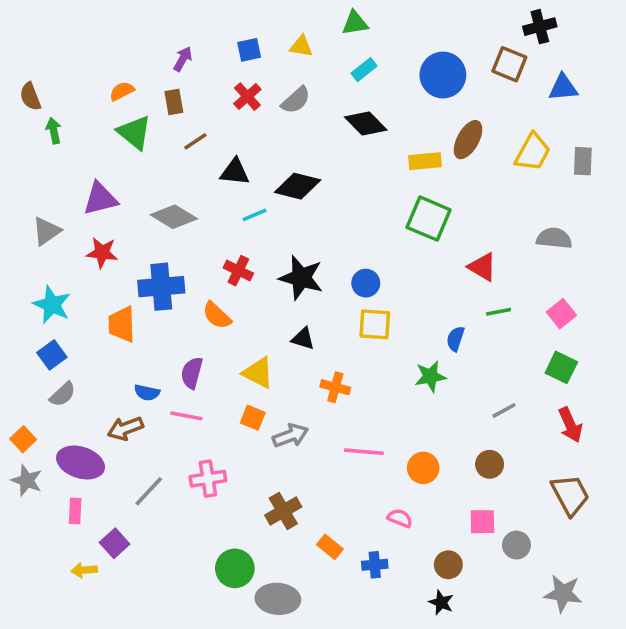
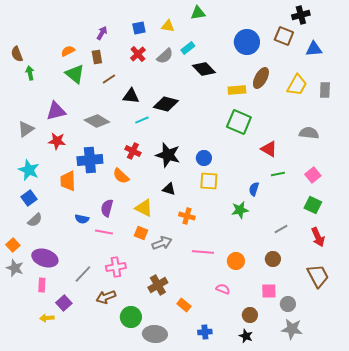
cyan rectangle: (364, 70) -> (188, 48), moved
brown arrow: (125, 428) -> (106, 297), moved
blue cross: (375, 565) -> (205, 332), moved
gray star: (563, 593) -> (292, 329), moved

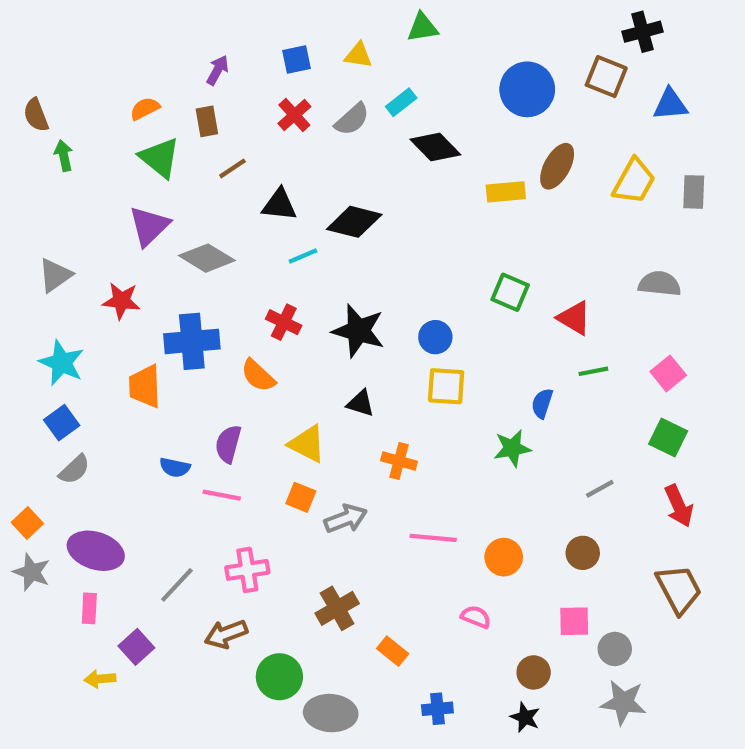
purple triangle: (56, 111) -> (149, 226), moved, turned -30
green square: (239, 122) -> (510, 292), moved, size x0.7

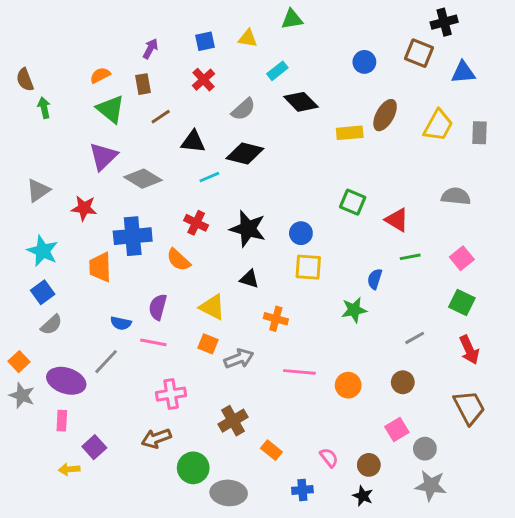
blue circle: (527, 89) -> (364, 62), size x0.6
gray semicircle: (352, 119) -> (243, 109), moved
gray line: (177, 585) -> (106, 362), moved
pink semicircle: (476, 617) -> (329, 458), moved, turned 30
pink square: (574, 621) -> (397, 429), turned -30

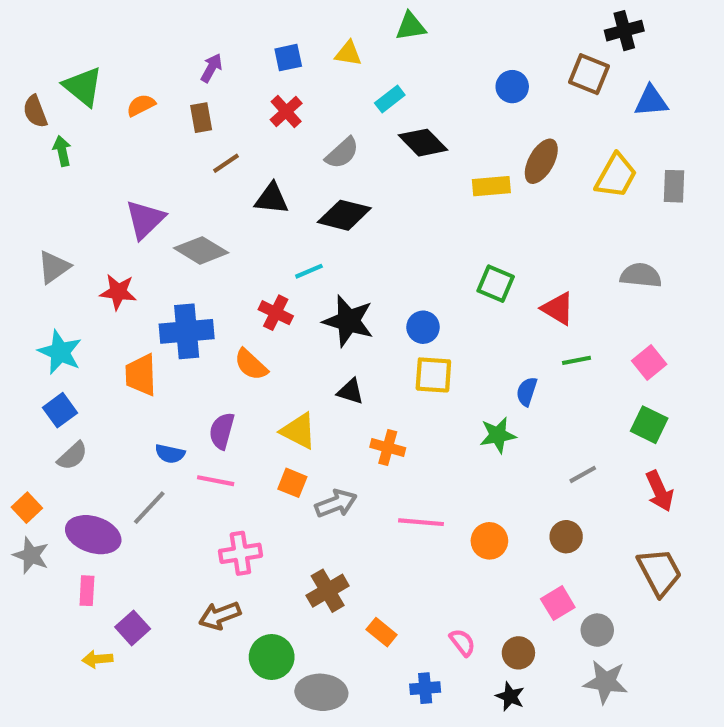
green triangle: (111, 109) -> (83, 87), moved
cyan line: (209, 177) -> (309, 271), moved

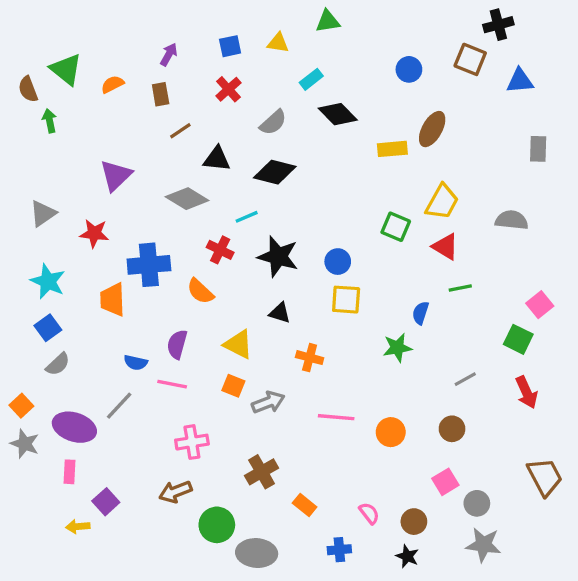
yellow trapezoid: (616, 176) -> (442, 202), moved
gray diamond: (201, 250) -> (187, 199), moved
pink square: (649, 362) -> (540, 305), moved
brown trapezoid: (659, 572) -> (545, 477), moved

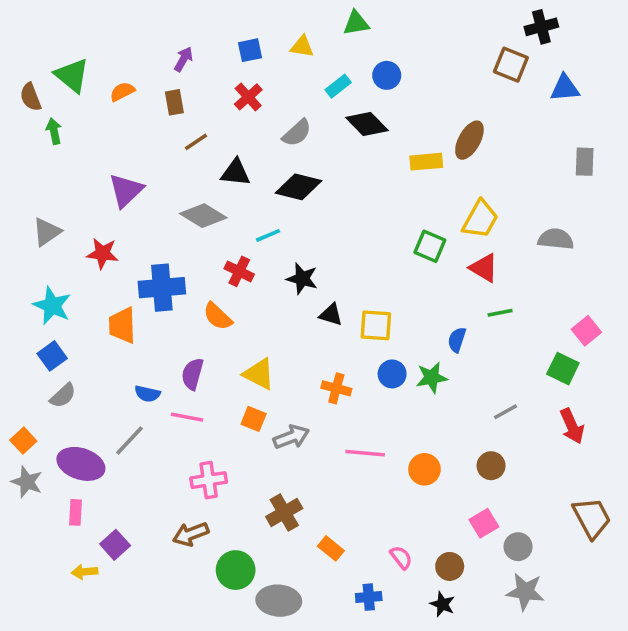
blue circle: (409, 69) -> (387, 75), moved
black star: (278, 257) -> (302, 279), size x0.7
blue circle: (338, 262) -> (392, 374), moved
black triangle: (280, 313) -> (331, 315), moved

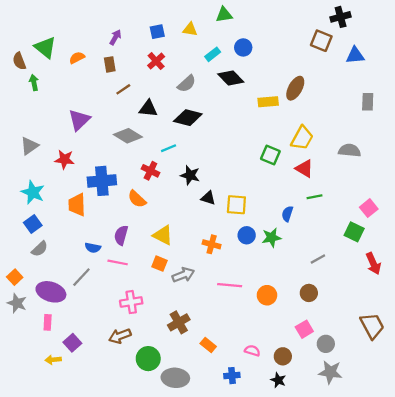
red arrow: (572, 426) -> (373, 264), moved
pink semicircle: (401, 557) -> (252, 351), turned -35

